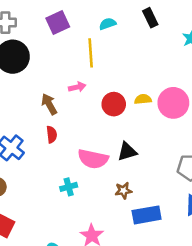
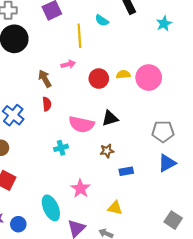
cyan semicircle: (108, 24) -> (102, 20), moved, turned -128
blue rectangle: (147, 215) -> (126, 171), size x0.6

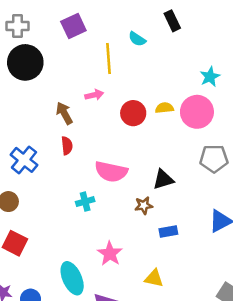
cyan star: (164, 24) -> (210, 77), moved
black triangle: (110, 118) -> (163, 179), moved
gray pentagon: (163, 131) -> (214, 159), moved

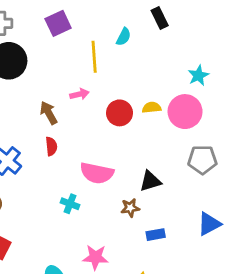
cyan semicircle: (137, 39) -> (124, 37), turned -96
cyan cross: (85, 202) -> (70, 204), turned 36
pink star: (110, 254) -> (95, 257), turned -30

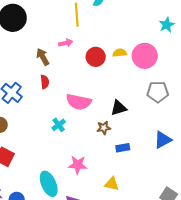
cyan star: (198, 75) -> (167, 25), moved
cyan cross: (70, 204) -> (59, 125), turned 32

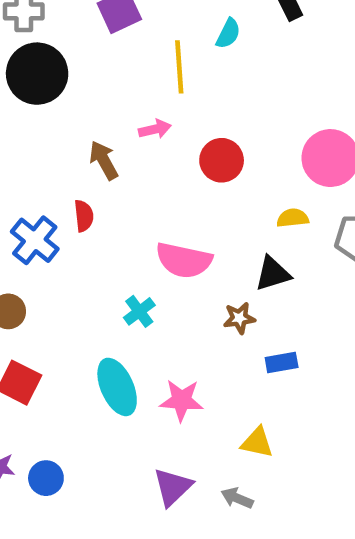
yellow semicircle: (120, 53) -> (293, 218), moved
red semicircle: (45, 82) -> (84, 216), moved
cyan ellipse: (49, 184) -> (117, 387), moved

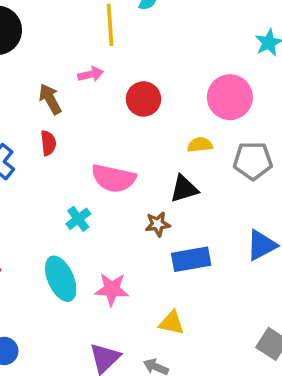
red semicircle: (84, 216) -> (48, 143), moved
blue rectangle: (282, 363) -> (191, 259), size x1.5

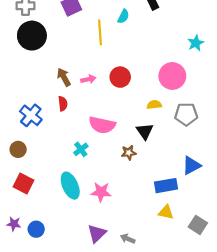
pink arrow: (91, 74) -> (88, 79), moved
black triangle: (184, 189) -> (145, 131), turned -48
blue rectangle: (191, 259) -> (166, 186), moved
yellow triangle: (172, 323) -> (166, 212), moved

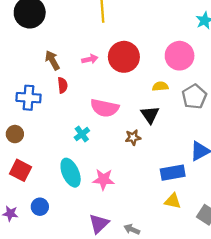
brown arrow: (64, 77) -> (52, 60), moved
red circle: (120, 77) -> (124, 57), size x1.4
gray pentagon: (186, 114) -> (194, 97), turned -30
blue cross: (31, 115) -> (29, 98), turned -35
blue circle: (36, 229) -> (40, 207), moved

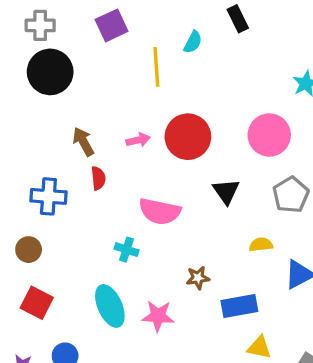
yellow semicircle: (160, 86) -> (261, 245), moved
black triangle: (150, 115) -> (226, 191), moved
cyan cross: (82, 134) -> (126, 250), turned -35
brown star: (133, 137) -> (198, 278), moved
blue rectangle: (173, 173) -> (239, 306), moved

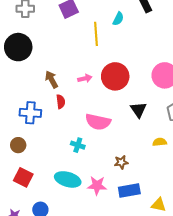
black circle: (50, 72) -> (18, 47), moved
cyan ellipse: (110, 306) -> (68, 179), turned -50
blue rectangle: (239, 306) -> (129, 191), moved

